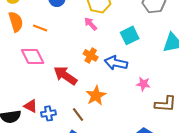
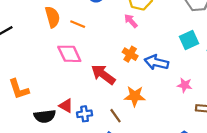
cyan square: (130, 35) -> (189, 40), moved
orange star: (96, 96) -> (135, 96), turned 30

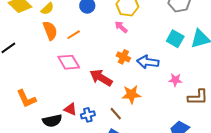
orange line: (78, 24) -> (74, 35), turned -48
cyan square: (189, 40) -> (175, 39), turned -30

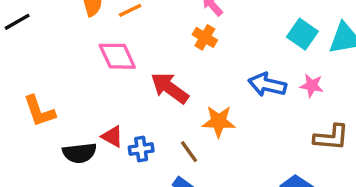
orange cross: (123, 57) -> (205, 37), moved
blue arrow: (148, 62) -> (267, 85), moved
pink star: (175, 80) -> (312, 86), moved

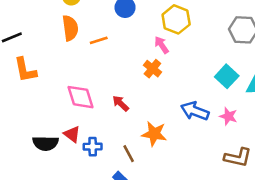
pink diamond: (117, 56) -> (81, 97), moved
red arrow: (170, 88) -> (121, 103), size x0.6
orange L-shape: (39, 111) -> (25, 70), moved

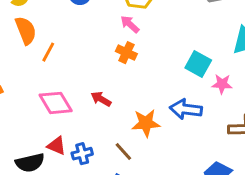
orange line: (99, 40) -> (48, 52), moved, turned -30
cyan square: (227, 76) -> (198, 64), moved
blue arrow: (195, 111) -> (186, 109), moved

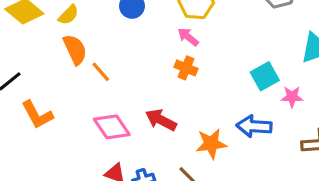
orange line: (48, 52) -> (101, 72), turned -66
cyan square: (198, 64) -> (265, 76), turned 35
red arrow: (101, 99) -> (161, 120), size x1.4

